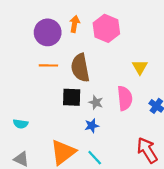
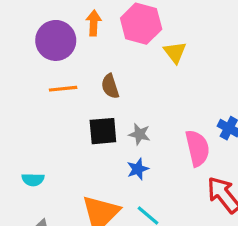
yellow triangle: (140, 67) -> (175, 52), moved
brown semicircle: (80, 68) -> (110, 86), size x0.6
pink semicircle: (125, 98) -> (197, 148), moved

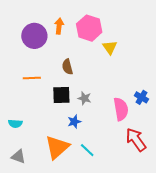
orange line: (63, 89) -> (32, 78), moved
blue star: (138, 169) -> (74, 122), moved

